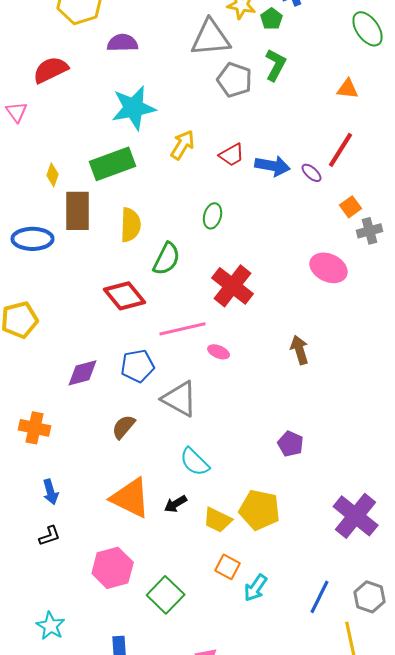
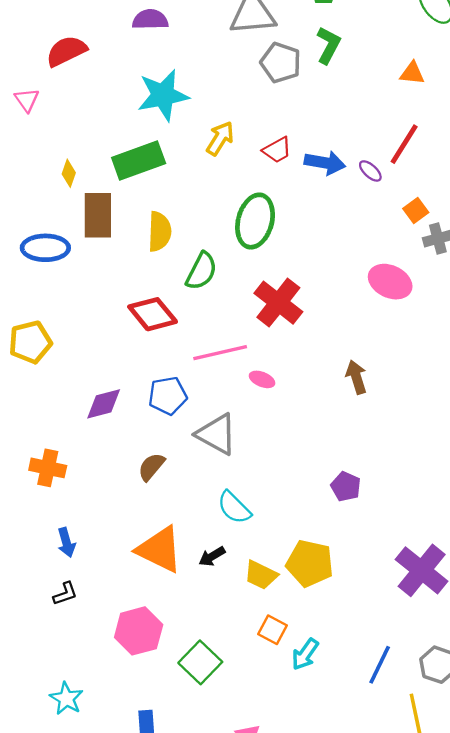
green ellipse: (213, 216) -> (255, 221), size x1.8

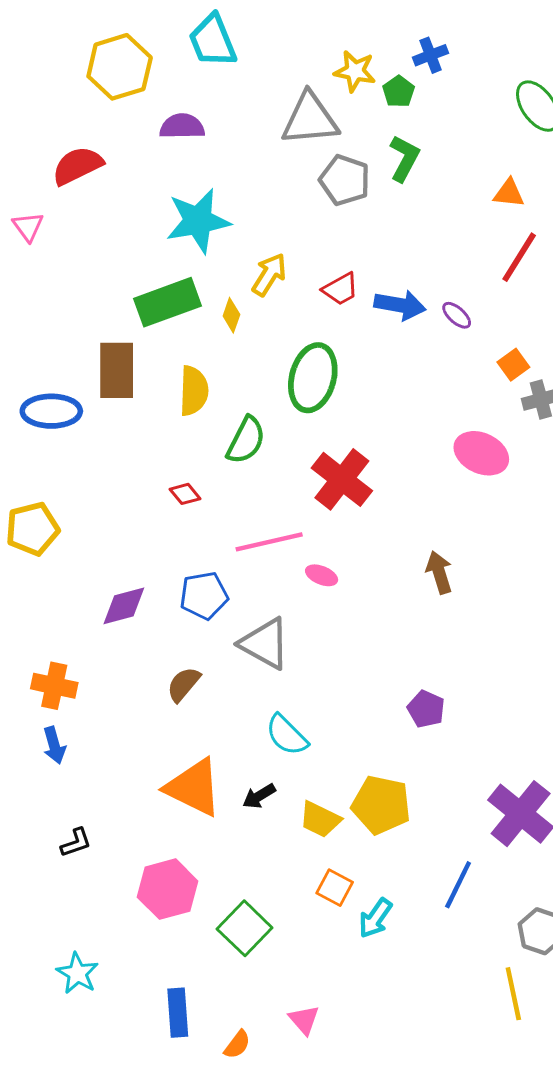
red line: (404, 144) -> (519, 257), moved
yellow diamond: (69, 173) -> (231, 315), moved
red diamond: (153, 314) -> (185, 494), size x0.5
blue arrow: (66, 542) -> (54, 745), moved
blue line: (380, 665) -> (458, 885), moved

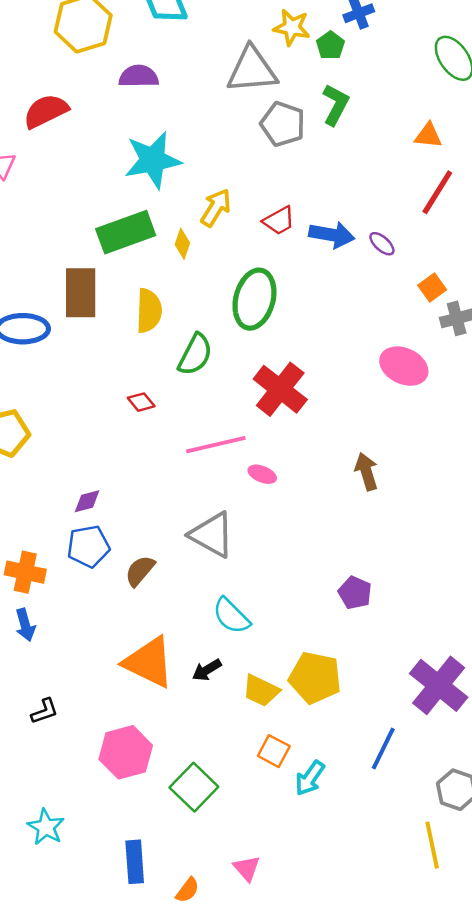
blue pentagon: (204, 596) -> (88, 546), moved
purple diamond: (124, 606) -> (87, 501), size x0.7

